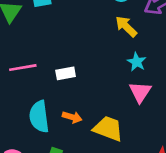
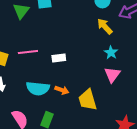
cyan semicircle: (39, 117) -> (38, 88), turned -80
yellow trapezoid: (108, 129) -> (88, 100), turned -130

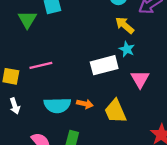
cyan star: (111, 53) -> (127, 49), moved
white rectangle: (59, 58) -> (104, 65), moved, size x1.6

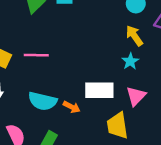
white rectangle: (104, 65) -> (99, 90), moved
yellow trapezoid: (115, 111) -> (117, 126), moved

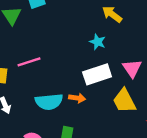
cyan star: (130, 61) -> (98, 42), moved

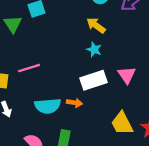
yellow arrow: (112, 14) -> (96, 25), moved
yellow trapezoid: (124, 101) -> (122, 123), moved

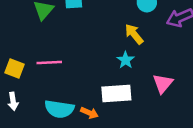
pink triangle: (127, 75) -> (163, 83), moved

